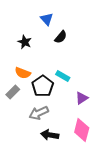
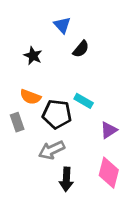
black pentagon: (43, 86) -> (57, 114), turned -30
gray rectangle: (13, 92) -> (17, 122), turned -64
black arrow: (50, 135) -> (66, 179), turned -96

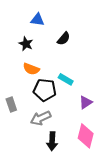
blue triangle: (62, 25) -> (37, 20), moved, turned -40
orange semicircle: (30, 97) -> (31, 69), moved
gray rectangle: (17, 122) -> (11, 105), moved

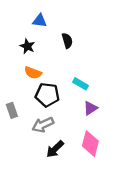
black semicircle: (64, 39) -> (67, 41), turned -56
cyan rectangle: (66, 79) -> (80, 84), moved
black arrow: (52, 141) -> (55, 149), turned 42

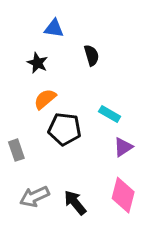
orange semicircle: (33, 73) -> (45, 99), turned 119
gray arrow: (43, 125) -> (34, 197), moved
black arrow: (55, 149) -> (75, 203), turned 96

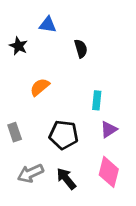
black star: (37, 63) -> (19, 46), moved
cyan rectangle: (110, 114) -> (97, 100), turned 66
black pentagon: (65, 129) -> (64, 135), moved

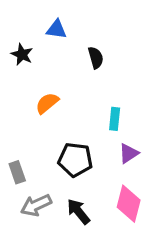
gray rectangle: (15, 132) -> (17, 172), moved

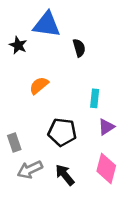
blue triangle: (56, 29) -> (47, 25), size x1.6

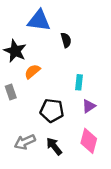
black star: (18, 45) -> (15, 51), moved, size x1.5
gray rectangle: (14, 142) -> (11, 92), moved

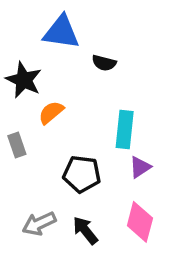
black semicircle: (66, 40) -> (104, 63), turned 120
cyan rectangle: (79, 82) -> (125, 130), size x1.5

